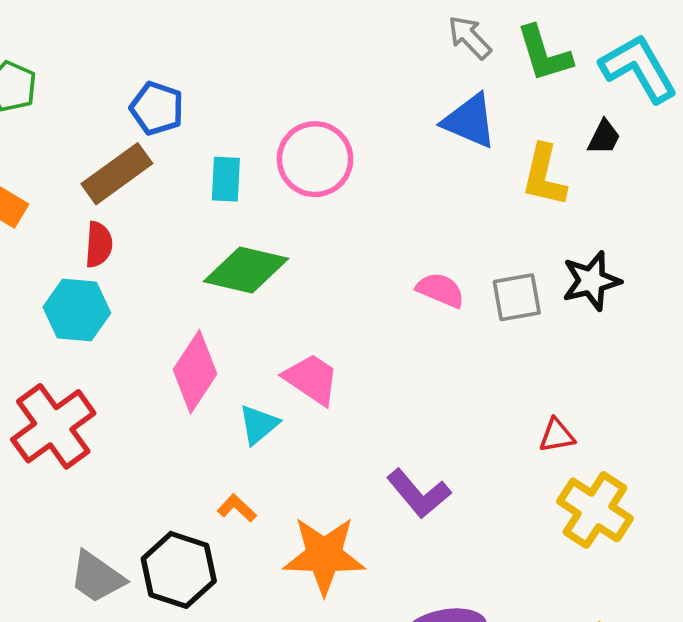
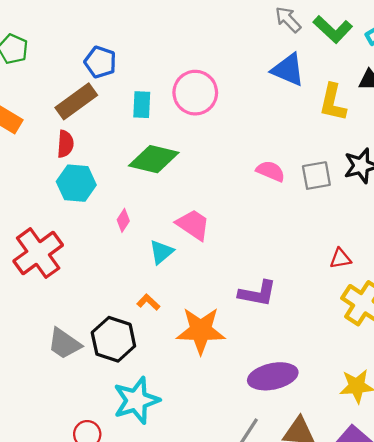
green L-shape: (544, 54) -> (333, 29), turned -30
cyan hexagon: (77, 310) -> (76, 183), moved
pink diamond: (195, 372) -> (123, 220), size x0.5
purple L-shape: (419, 494) -> (257, 293), turned -39

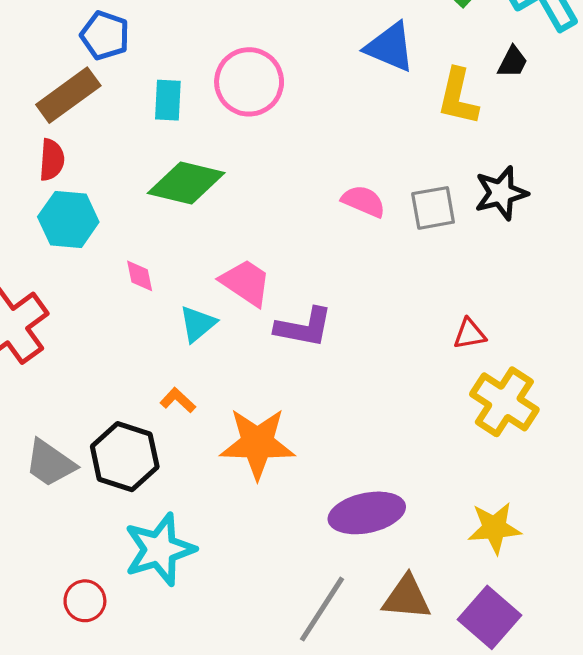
pink diamond: (123, 220) -> (140, 276), turned -45
purple L-shape: (257, 293) -> (304, 327), moved

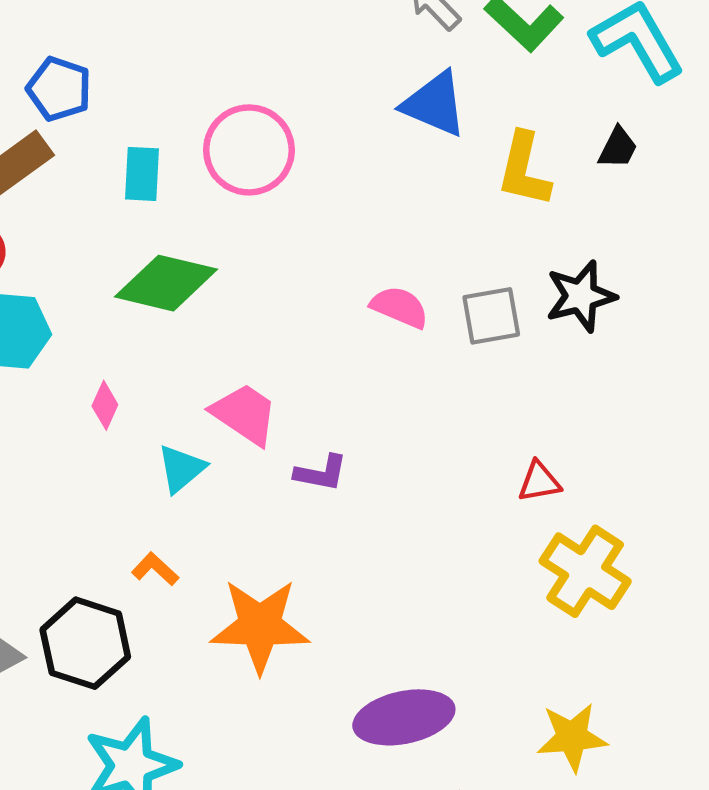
black trapezoid: (513, 62) -> (618, 148), moved
pink diamond: (140, 276) -> (105, 405), turned 36
purple L-shape: (304, 327) -> (321, 473), size x0.7

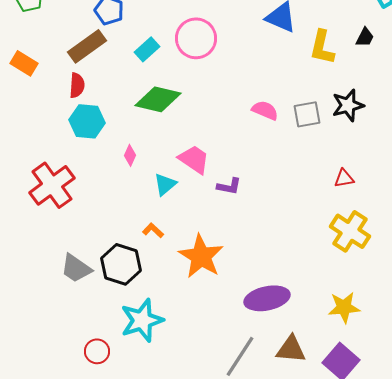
cyan rectangle: (142, 174) -> (147, 49), turned 45
red triangle: (539, 482) -> (344, 178), moved
orange star: (260, 626) -> (201, 256), turned 30

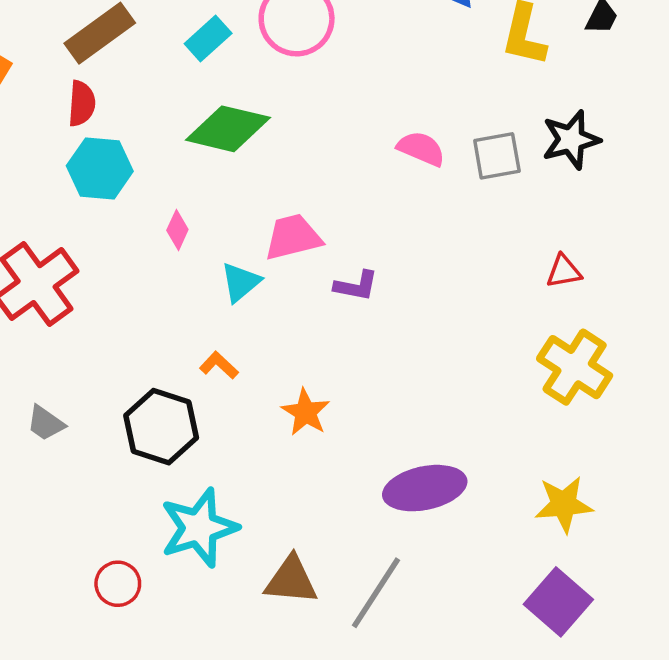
pink trapezoid: (194, 159) -> (293, 237), turned -48
orange star: (201, 256) -> (306, 412), size x0.6
gray trapezoid: (76, 268) -> (46, 423), moved, size x0.7
brown triangle: (291, 349) -> (291, 580), moved

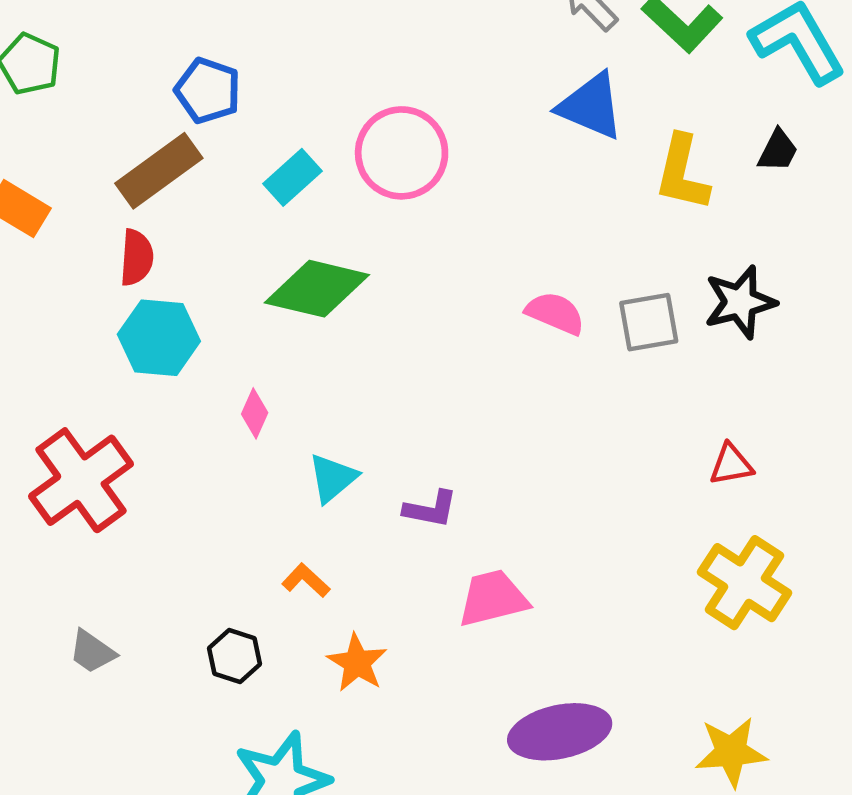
pink trapezoid: (293, 237) -> (493, 598), moved
purple L-shape: (356, 286) -> (431, 509), moved
orange star: (306, 412) -> (357, 663), moved
black hexagon: (161, 427) -> (235, 656), size x0.6

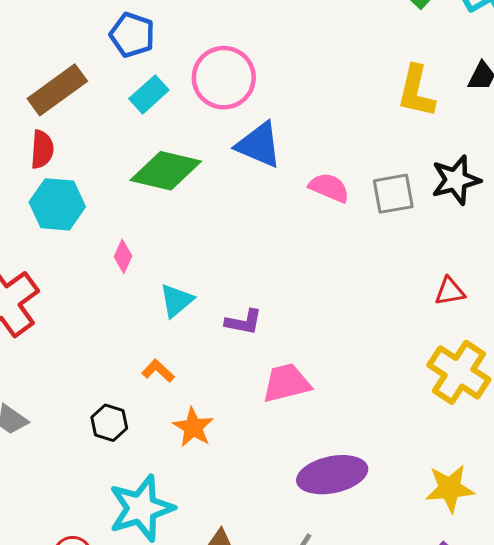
blue pentagon: (208, 91) -> (132, 35), moved
blue triangle: (591, 106) -> (259, 145), moved

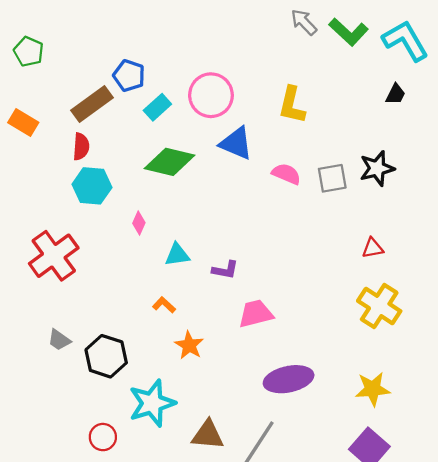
blue pentagon: (132, 35) -> (129, 76), moved
yellow L-shape: (416, 91) -> (292, 105), moved
cyan triangle: (176, 301) -> (177, 255), turned 32
black hexagon: (109, 423) -> (106, 356), moved, size x1.6

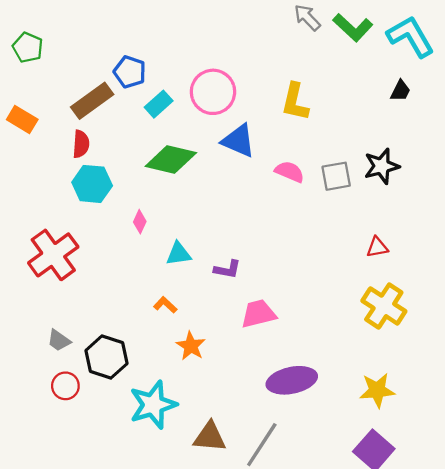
red circle: (103, 437) -> (65, 386), moved

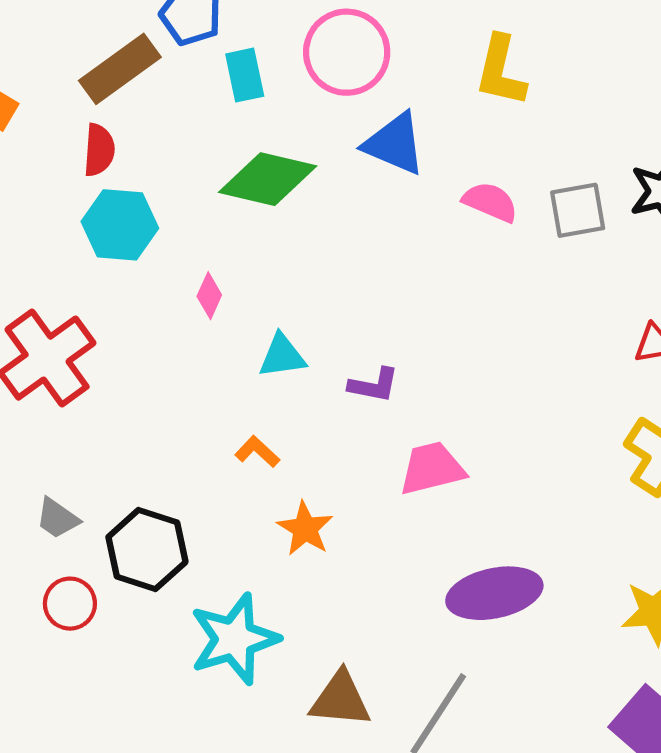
cyan rectangle: (159, 104) -> (245, 75), turned -60

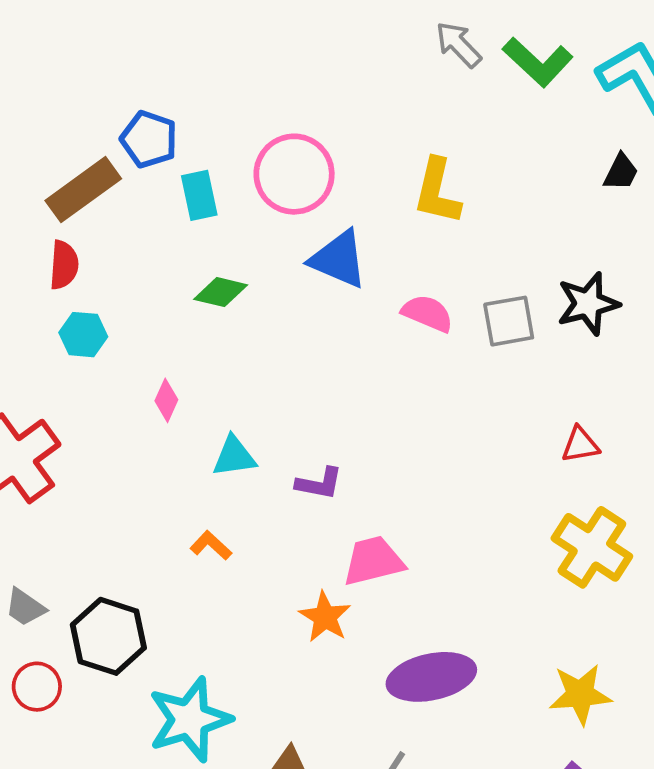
green diamond: (268, 179) -> (221, 292), size x0.6
cyan hexagon: (120, 225) -> (83, 335), size x0.7
orange star: (305, 529) -> (325, 617), moved

